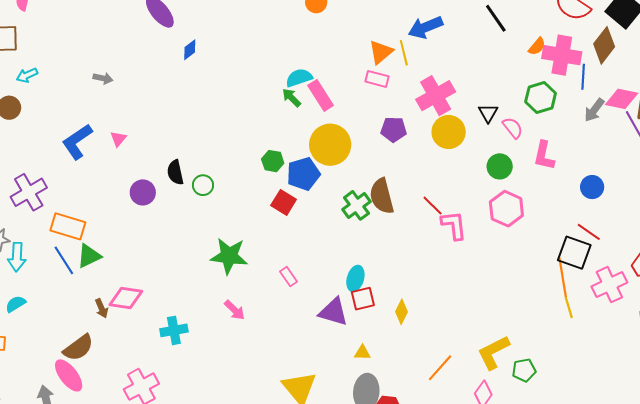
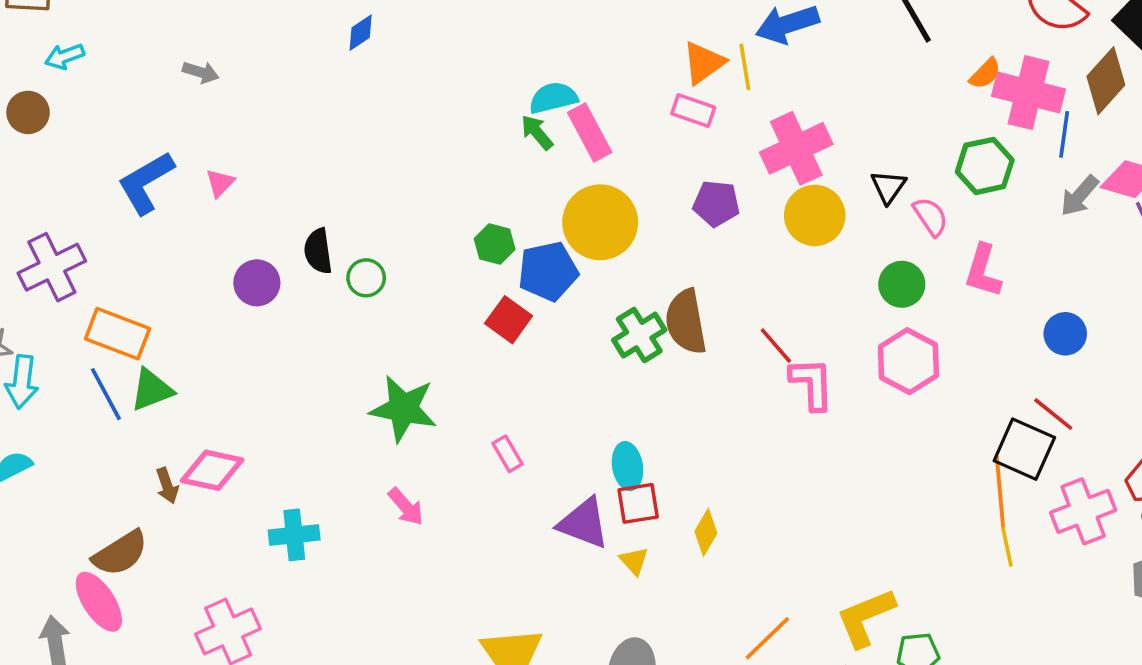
cyan ellipse: (355, 278) -> (628, 466), turned -30
yellow triangle: (362, 353) -> (634, 561), moved, turned 42

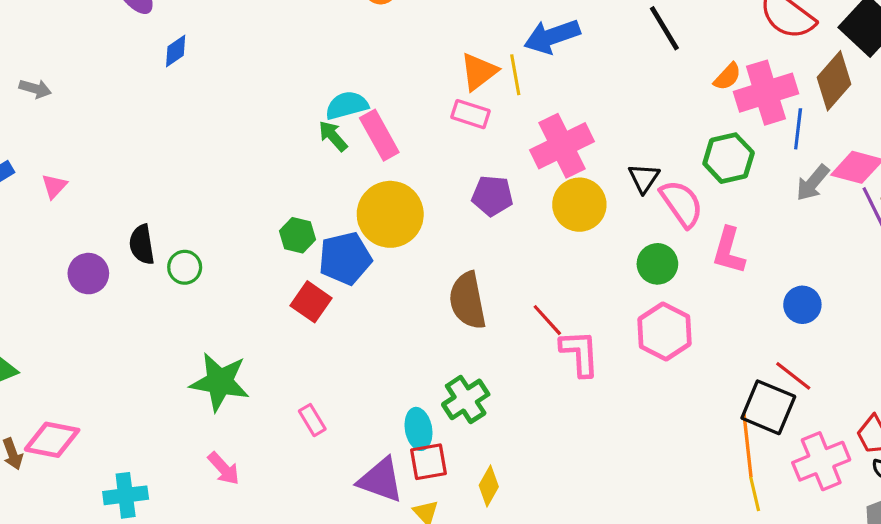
pink cross: (1029, 93) -> (766, 93), turned -30
pink semicircle: (931, 217) -> (682, 204), size x1.4
green cross: (639, 335) -> (466, 399), moved

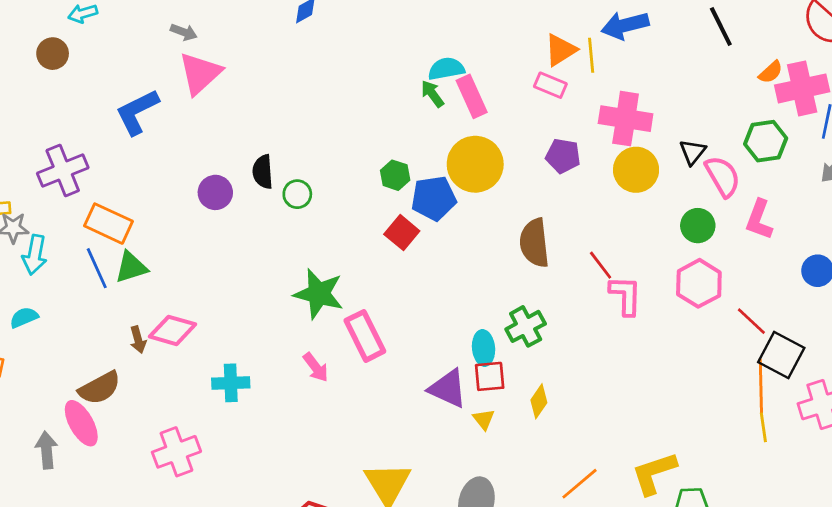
pink cross: (562, 146) -> (626, 119), turned 30
pink triangle: (54, 186) -> (200, 73), moved, size x2.0
red line: (793, 376) -> (751, 321), moved
pink rectangle: (312, 420) -> (365, 336), moved, size x1.8

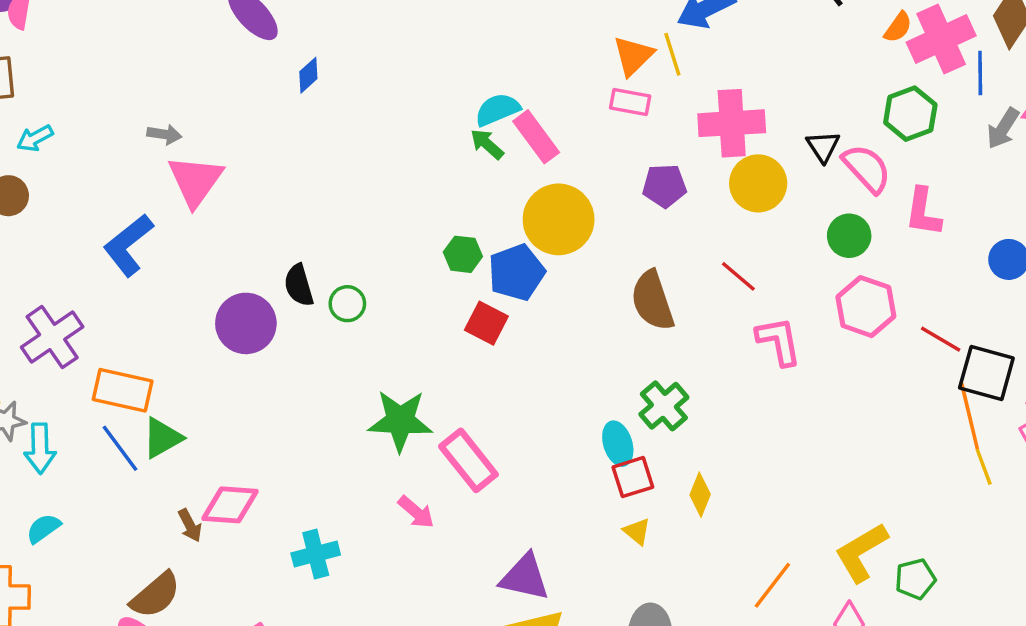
purple circle: (215, 192) -> (246, 323), size x1.4
red line: (601, 265) -> (738, 276), moved
purple triangle: (448, 389) -> (525, 577), moved

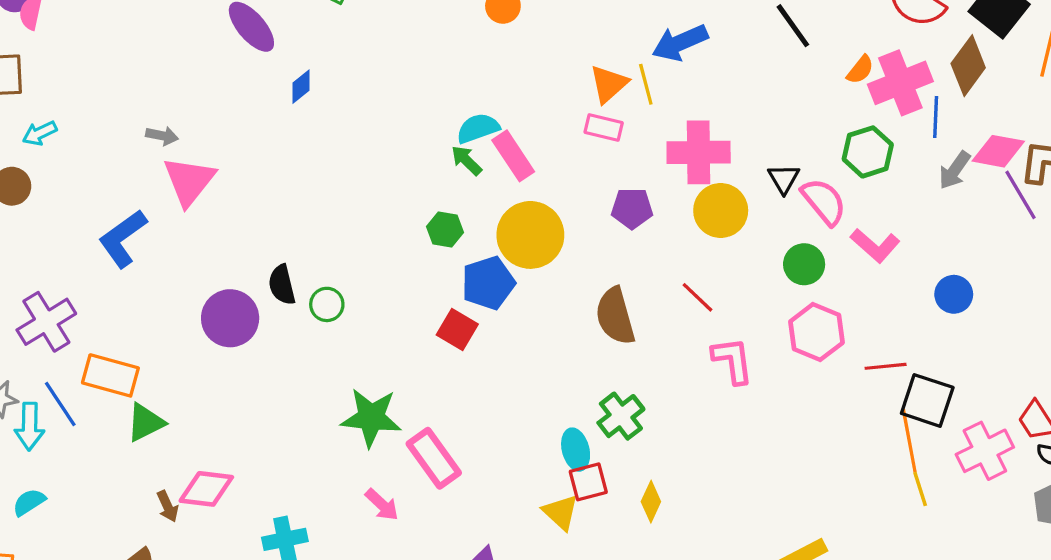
pink L-shape: (923, 212) -> (875, 245), turned -60
green hexagon: (463, 254) -> (445, 230), moved
red line: (941, 339) -> (886, 366), turned -39
blue line: (120, 448) -> (60, 404), moved
yellow triangle: (637, 531) -> (561, 512), moved, size x1.4

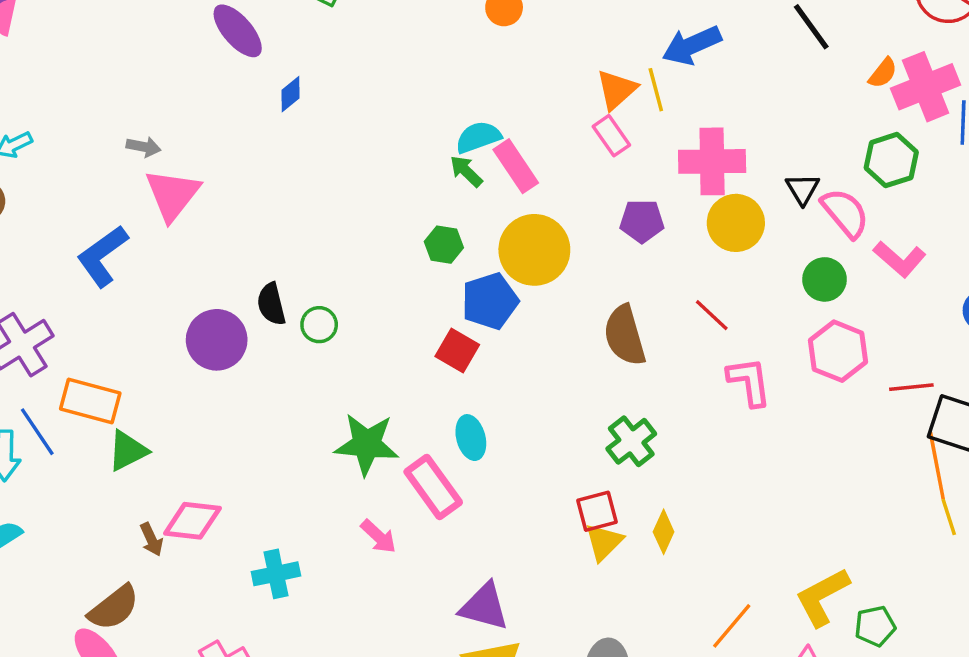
pink rectangle: (604, 128) -> (611, 136), turned 42
cyan ellipse: (576, 450) -> (471, 438), moved
yellow triangle: (561, 512) -> (604, 542), moved, turned 33

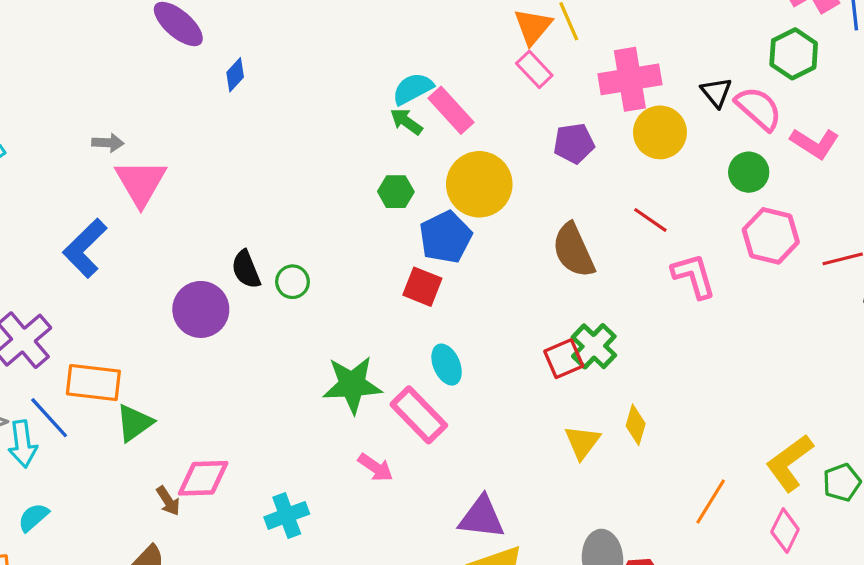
red square: (597, 511) -> (564, 359), moved

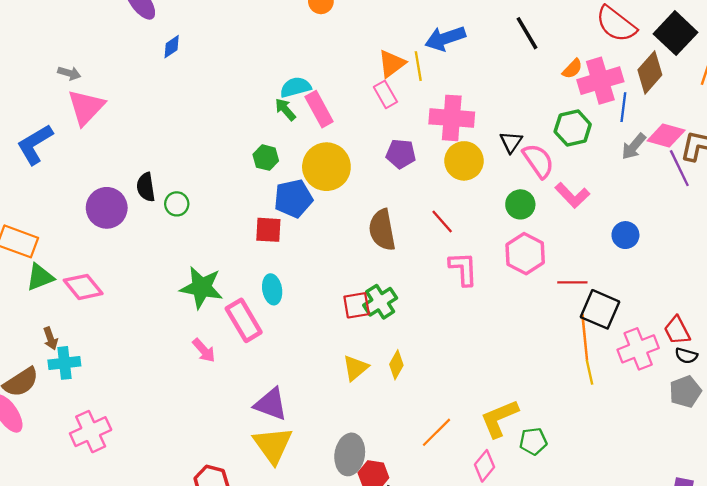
red square: (422, 287) -> (268, 230), turned -32
pink diamond: (203, 478) -> (83, 287), moved, turned 39
cyan cross: (287, 515) -> (64, 363), moved

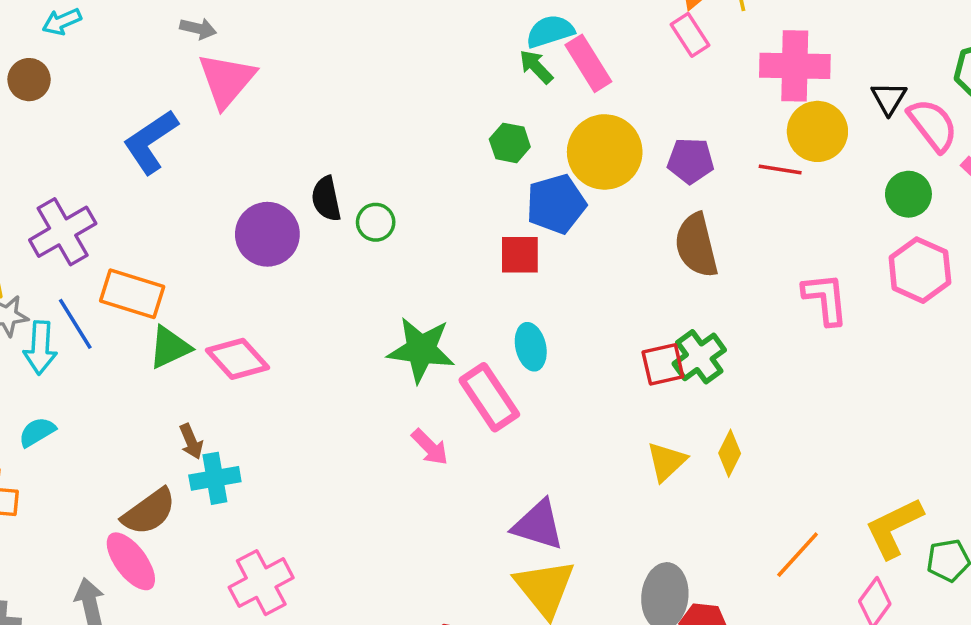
purple pentagon: (401, 154) -> (691, 161), moved
red line: (442, 222) -> (780, 170), moved, turned -36

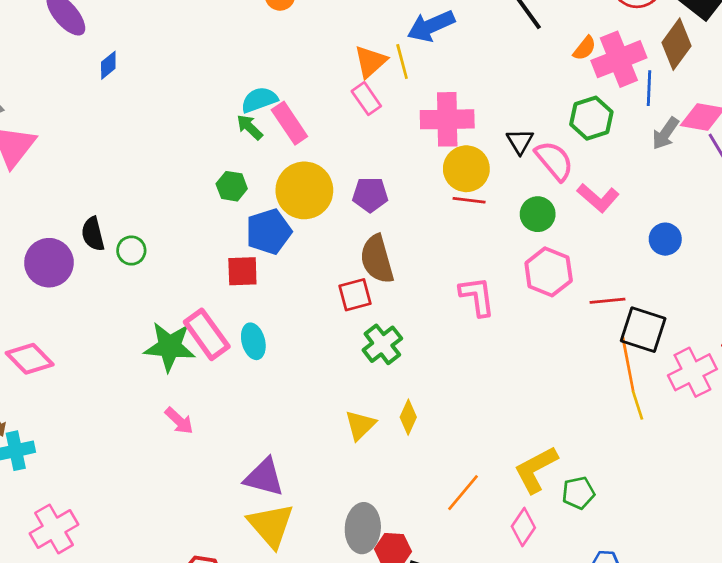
red line: (780, 170) -> (469, 200), moved
red square: (663, 364) -> (355, 295), moved
pink rectangle: (489, 397) -> (207, 334), moved

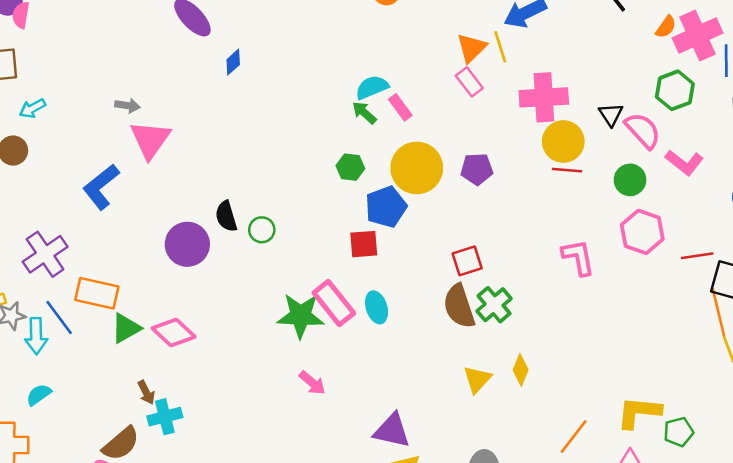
pink rectangle: (289, 123) -> (400, 107), size x0.7
brown semicircle: (377, 259) -> (459, 306), moved
yellow L-shape: (536, 469) -> (639, 412), turned 36

